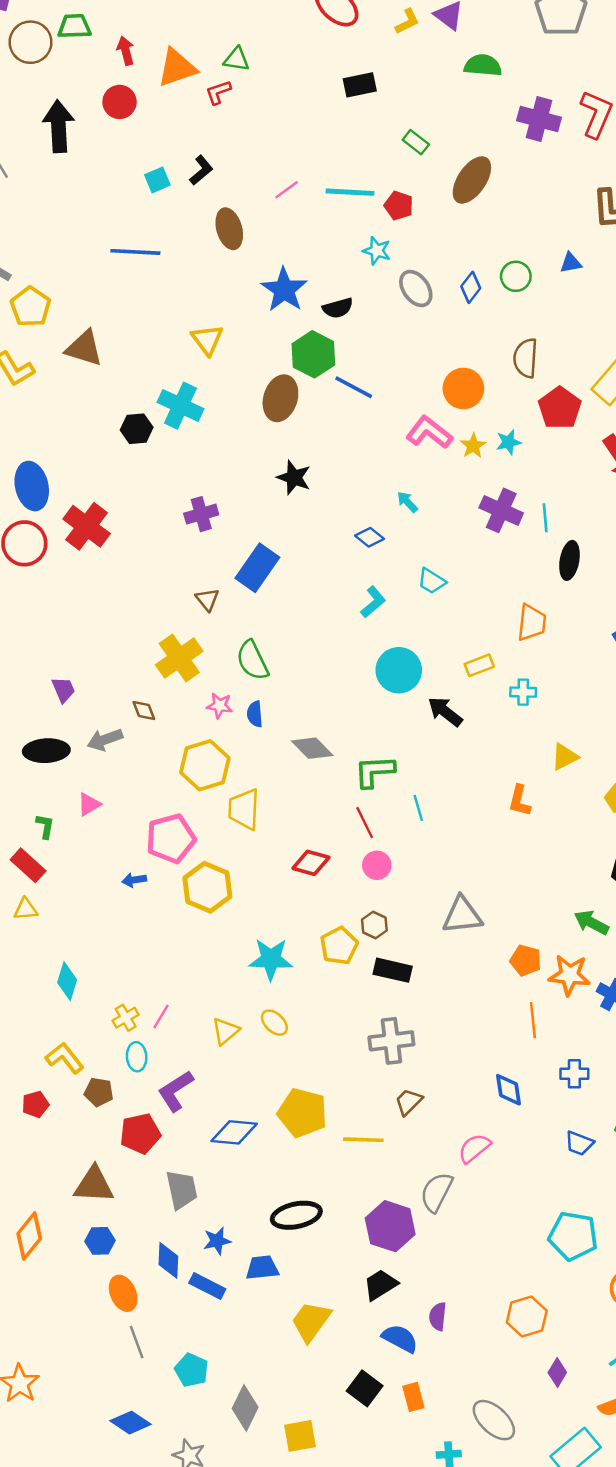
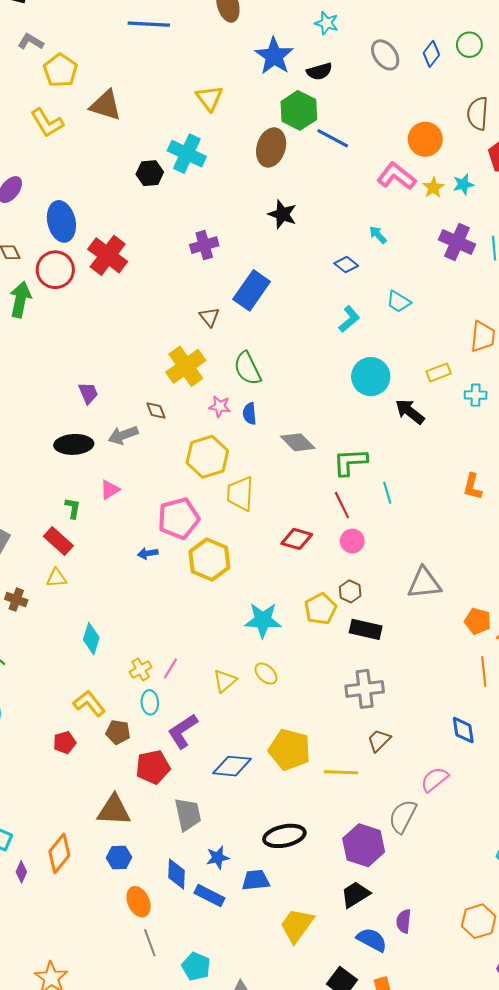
cyan star: (377, 251) -> (327, 23), moved

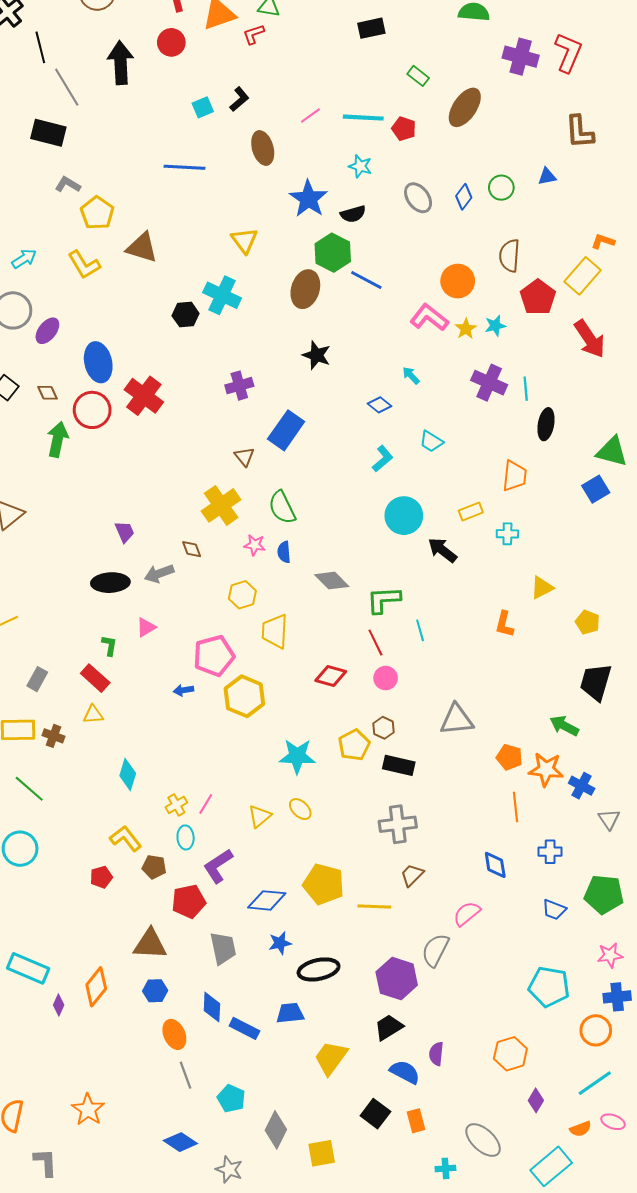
yellow hexagon: (207, 457) -> (242, 595), size x0.7
blue star: (218, 858) -> (280, 943), moved

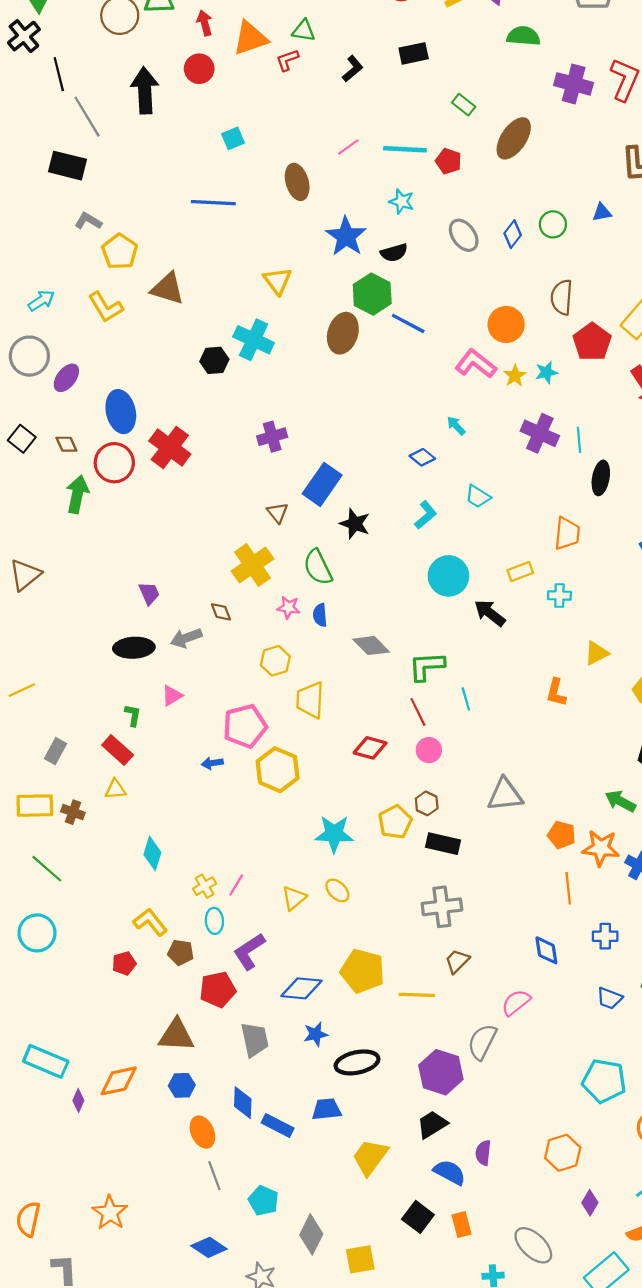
black L-shape: (239, 99) -> (353, 69), moved
black star: (317, 355) -> (355, 524), moved
orange diamond: (96, 987) -> (119, 1081), turned 39

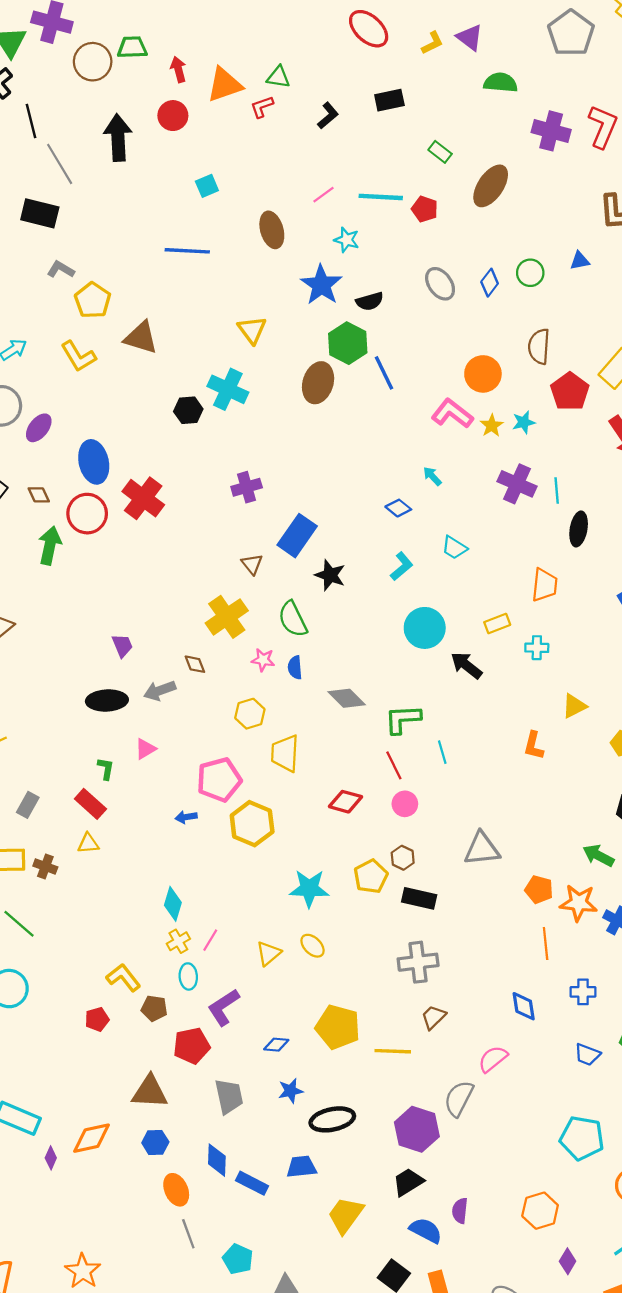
cyan star: (402, 202) -> (347, 240), moved
blue line: (408, 323) -> (384, 373), turned 36
cyan diamond: (152, 853) -> (173, 904), moved
blue diamond: (301, 988) -> (276, 1045), size x0.6

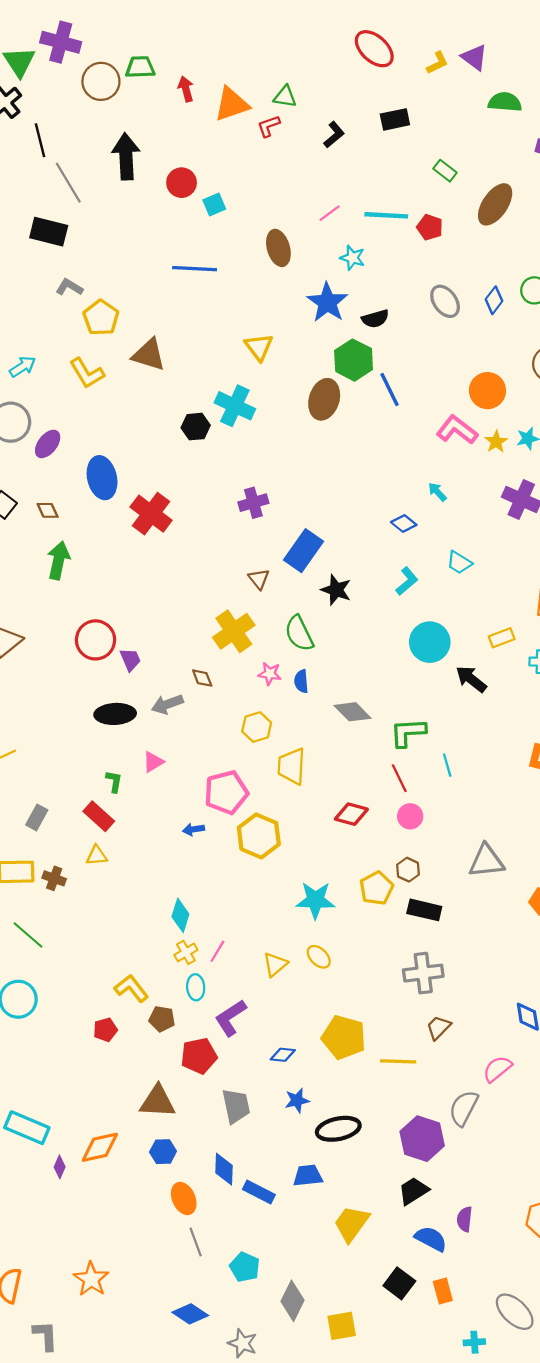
red circle: (173, 116) -> (182, 183), moved
red circle: (87, 514) -> (96, 640), moved

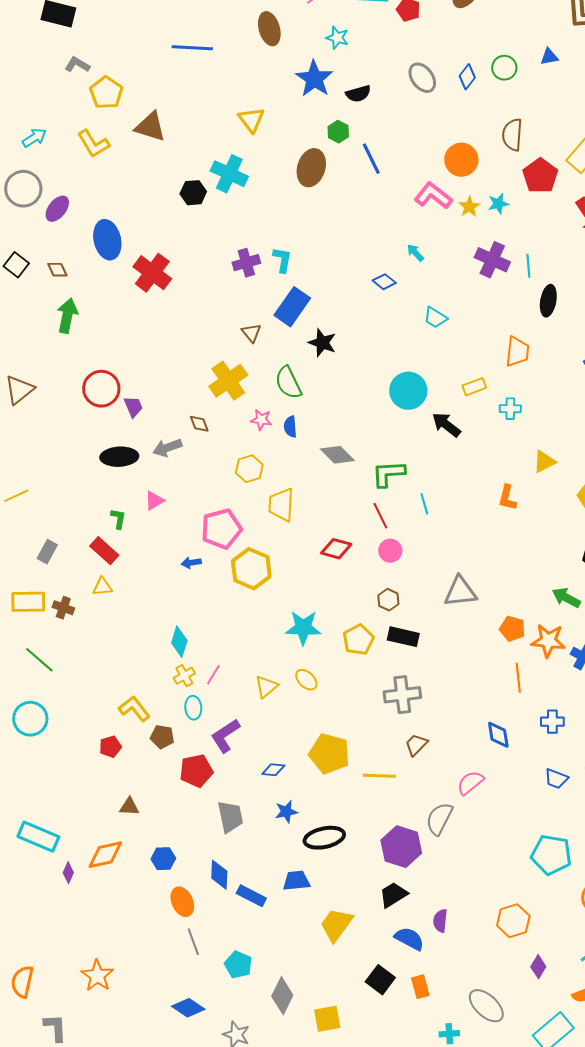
green hexagon: (354, 360) -> (338, 132), size x0.6
cyan L-shape: (407, 581) -> (282, 260), moved, turned -40
yellow pentagon: (376, 888) -> (358, 640), moved
brown triangle: (158, 1102) -> (129, 807), moved, size x0.6

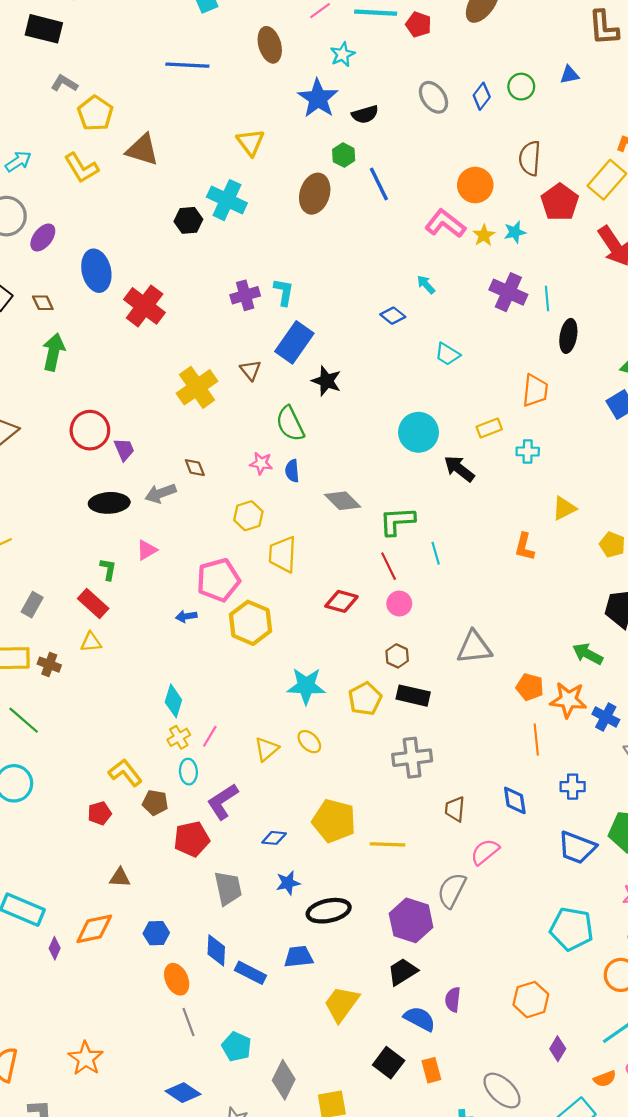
cyan star: (337, 38) -> (343, 54), turned 30
yellow cross: (228, 381) -> (197, 387), moved
brown trapezoid: (416, 745) -> (455, 809), moved, turned -40
blue trapezoid: (556, 779) -> (577, 848), size x1.5

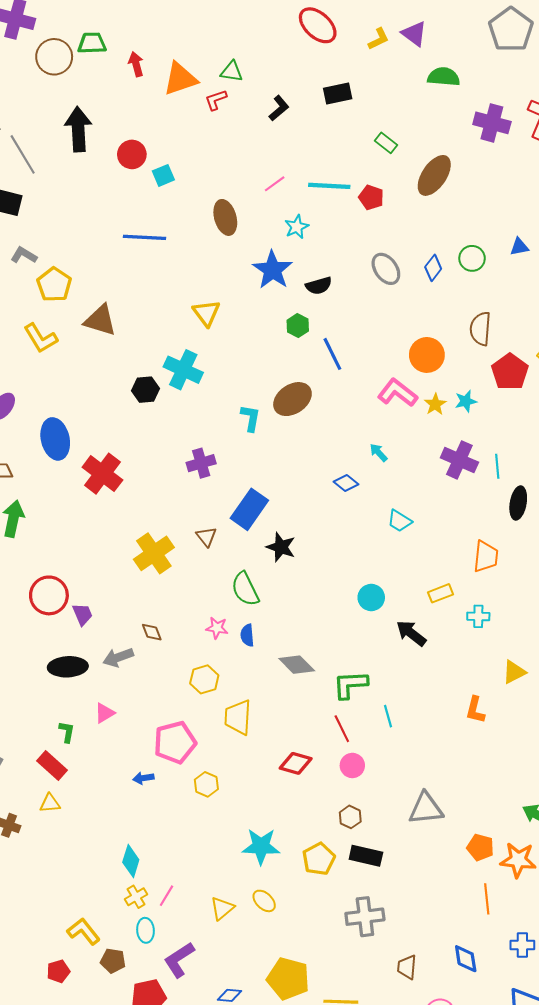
brown ellipse: (315, 194) -> (292, 399), moved, turned 39
cyan L-shape: (284, 292) -> (250, 418), moved
cyan circle: (419, 432) -> (371, 597), size x0.7
yellow hexagon: (250, 623) -> (206, 784), size x0.6

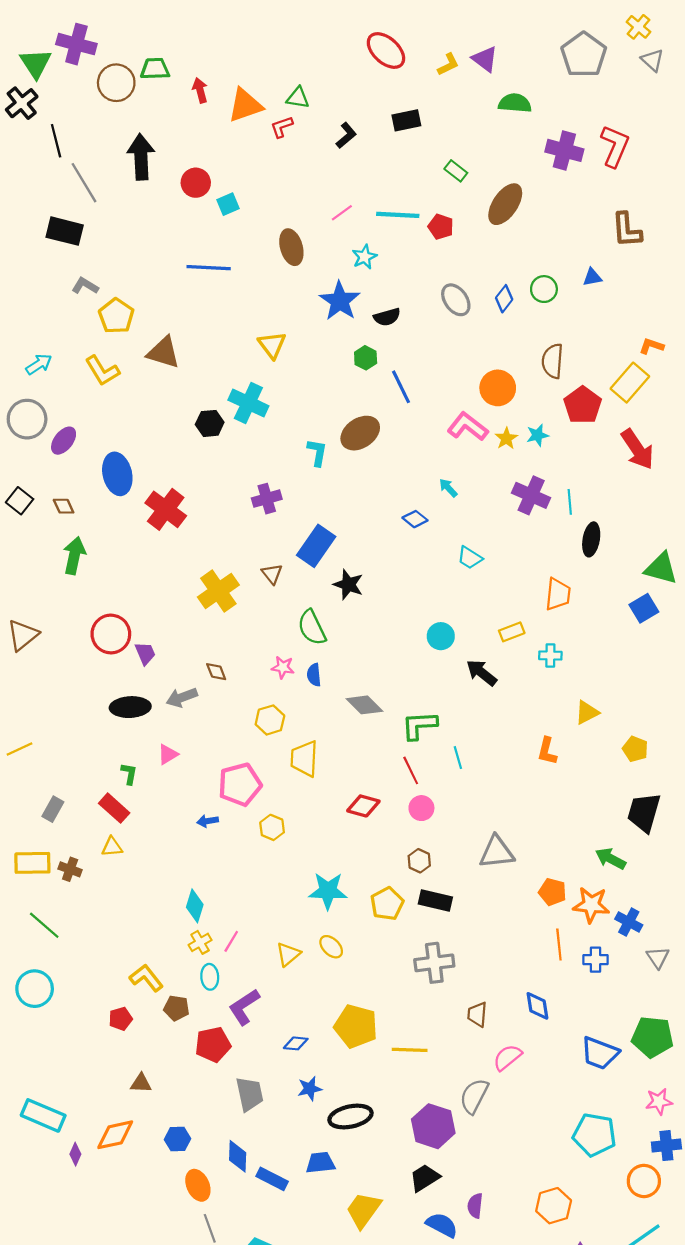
blue cross: (522, 945) -> (596, 960), moved

